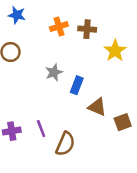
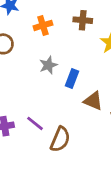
orange cross: (59, 27) -> (43, 25), moved
purple line: (41, 129) -> (35, 123), turned -30

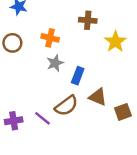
orange cross: (43, 25) -> (50, 38), moved, turned 30
brown semicircle: (60, 139) -> (66, 106), moved, turned 30

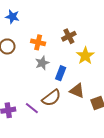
brown cross: (88, 20) -> (69, 36), moved, turned -32
yellow star: (115, 42) -> (85, 56), moved

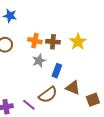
brown cross: (69, 36) -> (53, 42), moved, turned 32
yellow star: (85, 56) -> (78, 42), moved

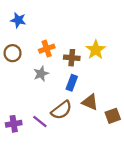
orange cross: (35, 41) -> (47, 49), turned -32
brown cross: (53, 42) -> (72, 58), moved
gray star: (39, 61) -> (41, 74), moved

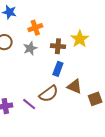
orange cross: (47, 49) -> (35, 28), moved
gray star: (41, 74) -> (30, 48), moved

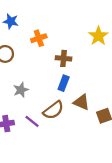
yellow star: (80, 39) -> (98, 36), moved
gray star: (30, 48) -> (21, 90), moved

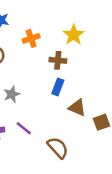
yellow star: (98, 36) -> (74, 35), moved
brown semicircle: (53, 110) -> (58, 148), moved, turned -95

